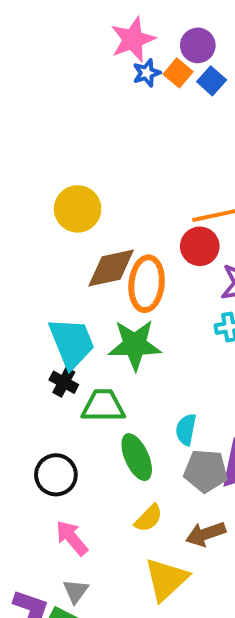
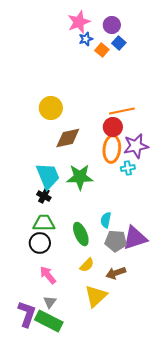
orange square: (178, 73) -> (102, 50), moved
orange ellipse: (147, 284) -> (112, 149), moved
green trapezoid: (103, 406) -> (44, 223), moved

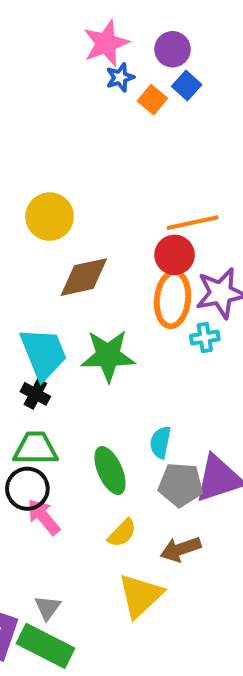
pink arrow: (48, 275) -> (44, 517), moved

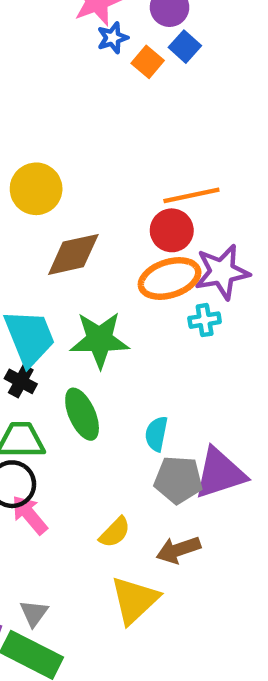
orange ellipse: (173, 299) -> (170, 278), turned 66
green ellipse: (110, 471) -> (82, 414), moved

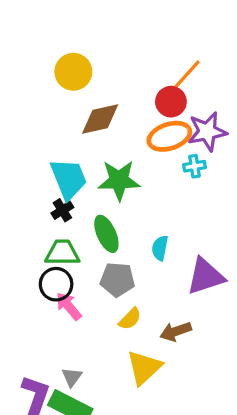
orange line: (191, 195) -> (185, 76), turned -36
black cross: (21, 381) -> (62, 210), turned 30
gray pentagon: (178, 480) -> (117, 279), moved

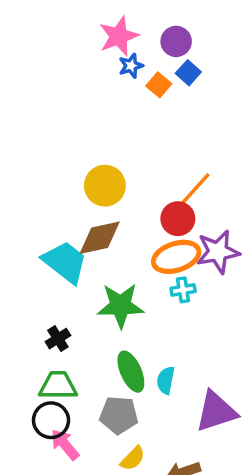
yellow circle: (73, 72) -> (105, 186), moved
cyan cross: (195, 166) -> (183, 290), moved
cyan trapezoid: (69, 179) -> (65, 262), moved, turned -30
green ellipse: (106, 234) -> (131, 372), moved

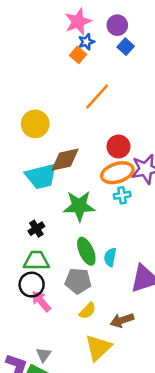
orange square: (159, 85) -> (78, 55), moved
yellow circle: (105, 186) -> (35, 124), moved
orange line: (193, 191) -> (97, 97), moved
cyan trapezoid: (65, 262) -> (41, 176), turned 128

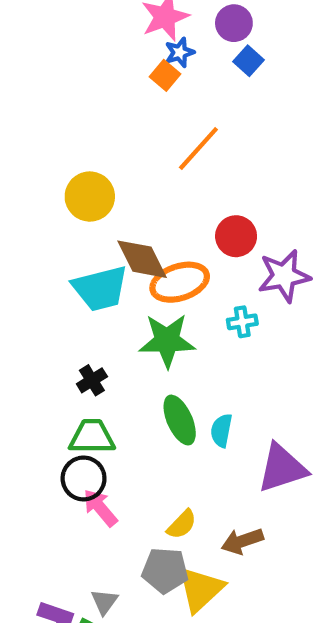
brown diamond: (65, 160) -> (142, 259), turned 76
orange ellipse: (117, 173) -> (180, 282), moved
gray pentagon: (78, 281) -> (165, 570), moved

